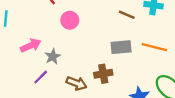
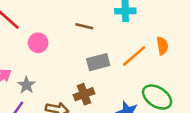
brown line: (127, 15) -> (84, 26), moved
orange line: (154, 47) -> (134, 56), turned -45

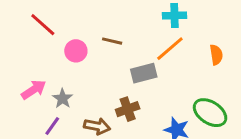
brown line: (84, 26) -> (112, 41), moved
orange line: (134, 56) -> (170, 49), moved

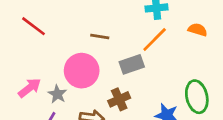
pink circle: (76, 51) -> (82, 71), moved, size x1.6
orange semicircle: (216, 55) -> (198, 30), moved, turned -60
green ellipse: (210, 113) -> (197, 97), turned 48

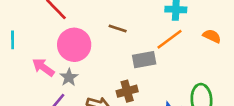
pink circle: (82, 71) -> (74, 45), moved
pink arrow: (30, 88) -> (43, 67), turned -115

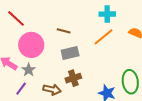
gray rectangle: (144, 60) -> (70, 53), moved

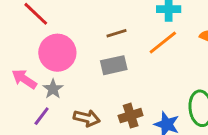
brown line: (64, 31) -> (117, 33), moved, turned -32
brown cross: (73, 78) -> (131, 116), moved

